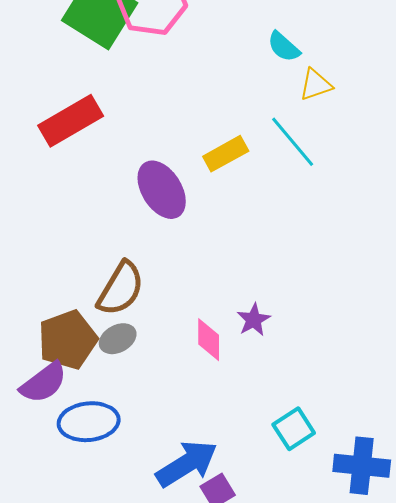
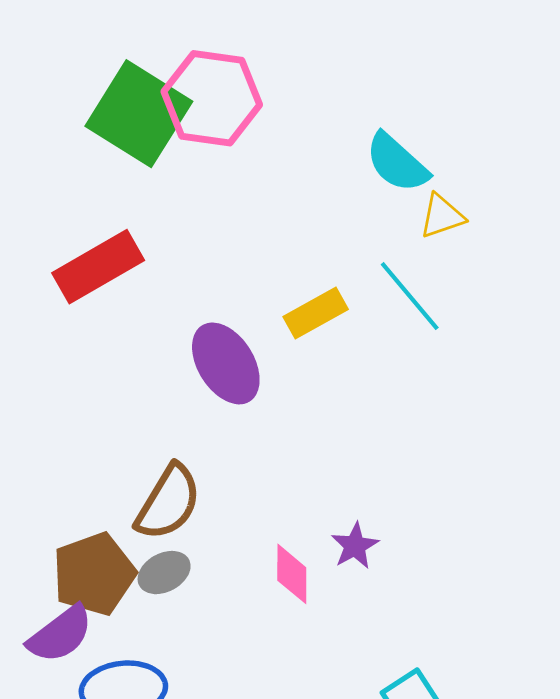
cyan semicircle: (284, 47) -> (397, 163), size x1.4

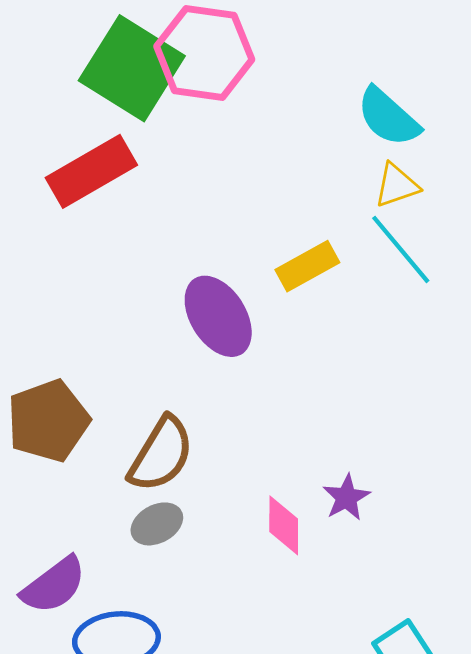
yellow triangle: (442, 216) -> (397, 185), moved
red rectangle: (98, 267) -> (91, 171), moved
brown pentagon: (94, 574) -> (48, 421), moved

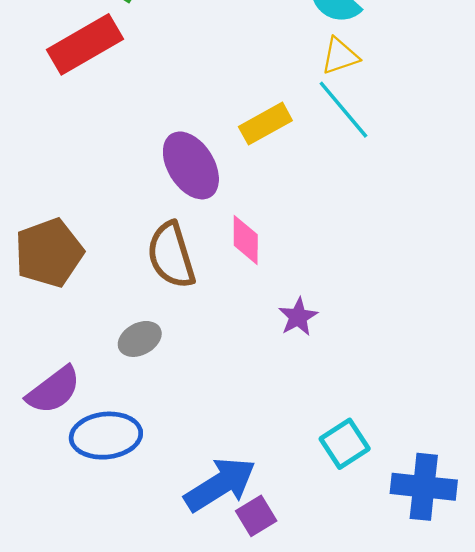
brown semicircle: (161, 454) -> (171, 255), moved, turned 132
pink diamond: (284, 525) -> (246, 240), moved

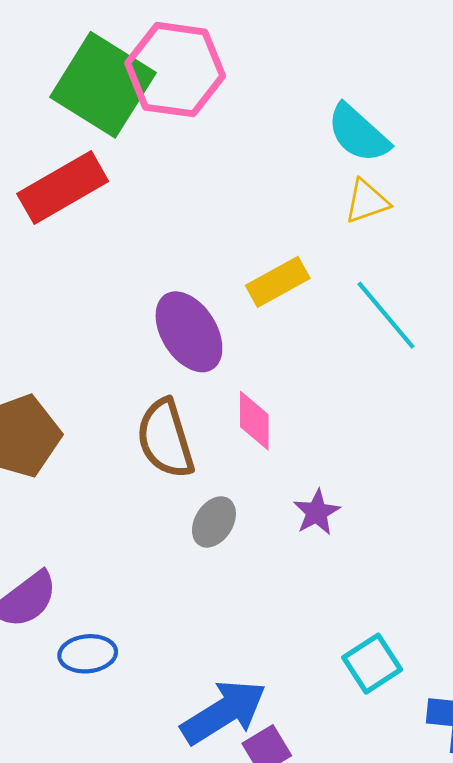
cyan line: (343, 110) -> (386, 315), moved
gray ellipse: (140, 339) -> (214, 522), moved, turned -30
blue ellipse: (106, 436) -> (88, 654), size x0.7

